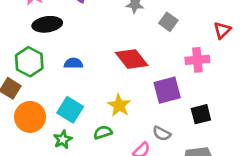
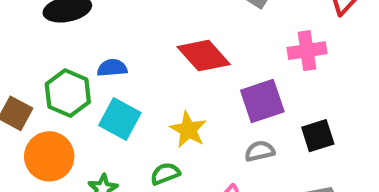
green hexagon: (29, 62) -> (68, 93), moved
cyan square: (70, 110) -> (120, 119), moved
gray semicircle: (162, 134) -> (260, 151), moved, turned 144

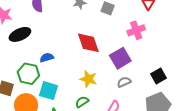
red diamond: (204, 56) -> (88, 43), turned 35
cyan square: (120, 119) -> (49, 91), moved
black square: (318, 136) -> (159, 76), moved

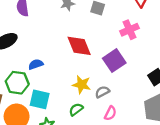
gray semicircle: (124, 82) -> (102, 92), moved

